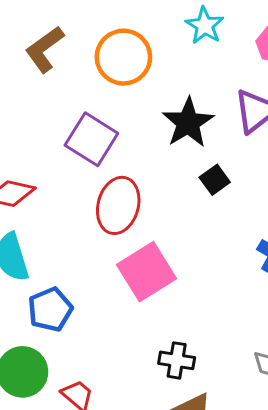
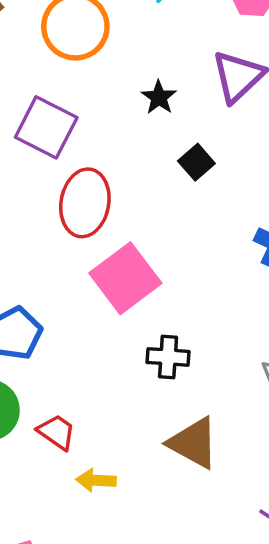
black star: (188, 123) -> (159, 97), size x0.6
black cross: (177, 360) -> (168, 357), moved

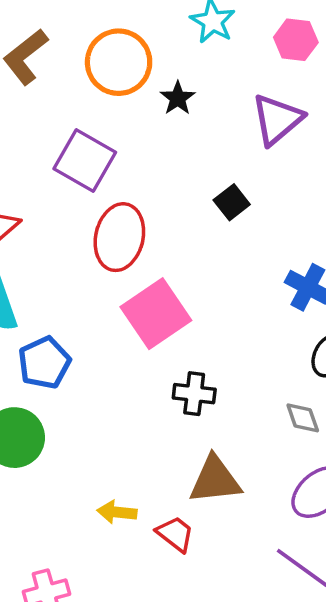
black star: (159, 97) -> (178, 98), moved
red trapezoid: (57, 432) -> (175, 534), moved
brown triangle: (193, 443) -> (215, 480), turned -38

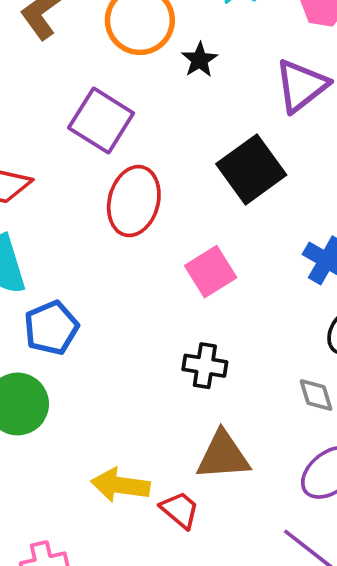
black square: (232, 202) -> (251, 169), size x1.8
pink square: (156, 314) -> (211, 272), moved, size x0.7
yellow arrow: (117, 512) -> (120, 485), size x1.4

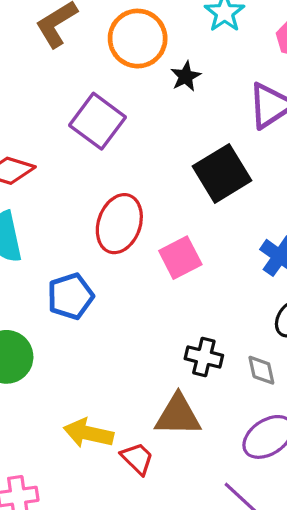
red ellipse: (134, 201) -> (119, 224), moved
blue pentagon: (51, 328) -> (70, 296), moved
black cross: (205, 366) -> (204, 357), moved

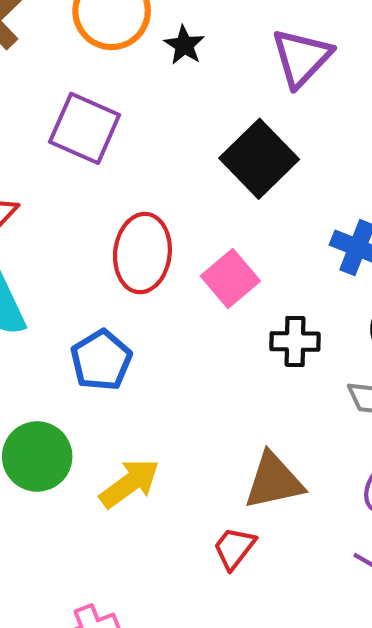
black cross: (204, 357) -> (295, 341), moved
yellow arrow: (88, 433) -> (129, 483), moved, turned 144
red trapezoid: (137, 458) -> (234, 548), turned -84

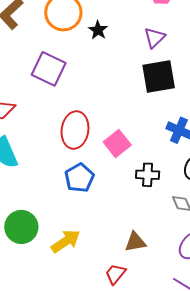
purple triangle: (301, 58) -> (154, 38), size x0.7
black square: (259, 159) -> (159, 76), moved, turned 33
blue pentagon: (101, 360) -> (79, 178), moved
brown triangle: (274, 481) -> (135, 242), size x0.7

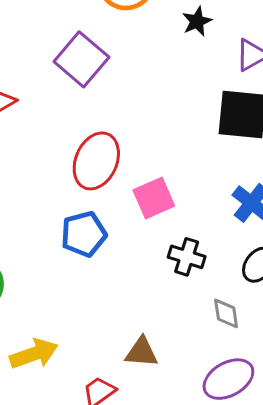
black star: (98, 30) -> (197, 21), moved
yellow arrow: (66, 241) -> (34, 354), moved

